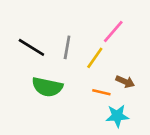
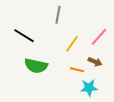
pink line: (113, 32) -> (99, 37), moved
gray line: (67, 47) -> (58, 15), moved

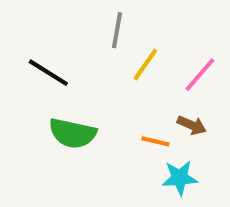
yellow line: (72, 44) -> (145, 65), moved

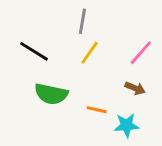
yellow line: (145, 65) -> (90, 53), moved
orange line: (155, 141) -> (97, 110), moved

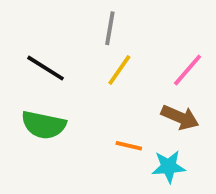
brown arrow: (135, 88) -> (180, 117), size x1.4
green semicircle: (51, 94) -> (44, 125), moved

